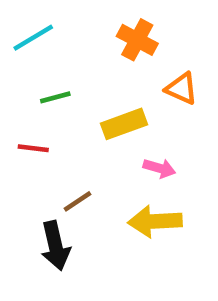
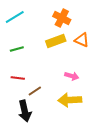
green line: (55, 97) -> (17, 49), moved
yellow rectangle: (124, 124) -> (56, 41), moved
red line: (33, 148) -> (18, 78), moved

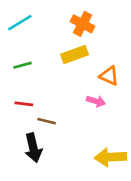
orange triangle: (82, 40) -> (109, 76), moved
brown line: (35, 91) -> (47, 121), turned 48
yellow arrow: (70, 100) -> (110, 157), moved

